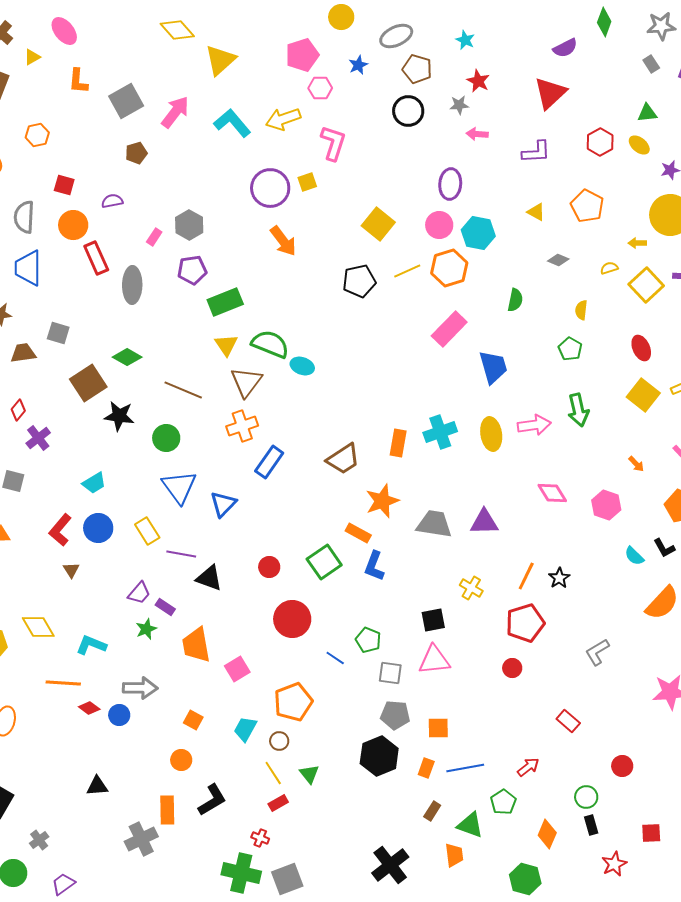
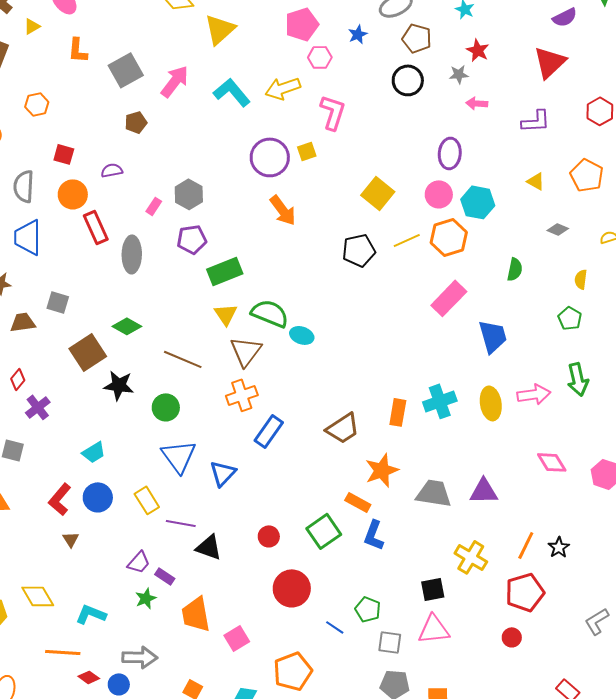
yellow cross: (471, 588) -> (471, 557), size x1.4

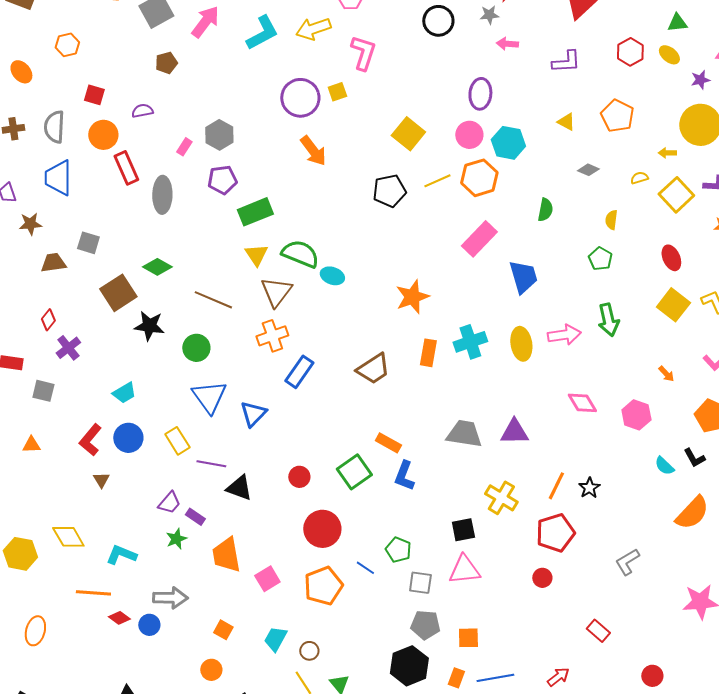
cyan L-shape: (232, 92) -> (262, 33), turned 102
orange star: (382, 470) -> (412, 297), moved
orange pentagon: (293, 671) -> (323, 586), moved

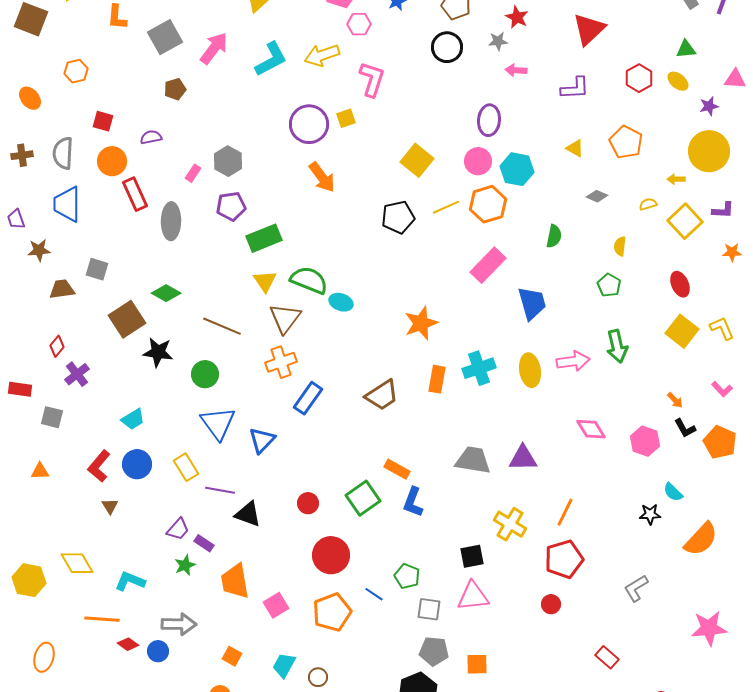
black L-shape: (694, 458) -> (685, 428), moved
black star: (589, 488) -> (650, 514), moved, turned 30

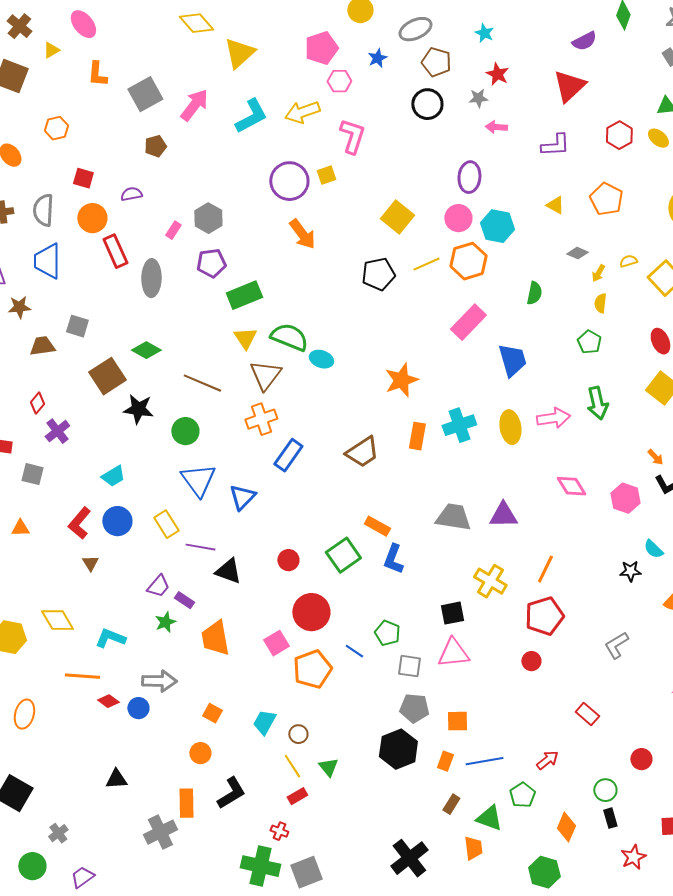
yellow arrow: (676, 179) -> (598, 273), moved, turned -60
pink square: (276, 605) -> (276, 643), moved

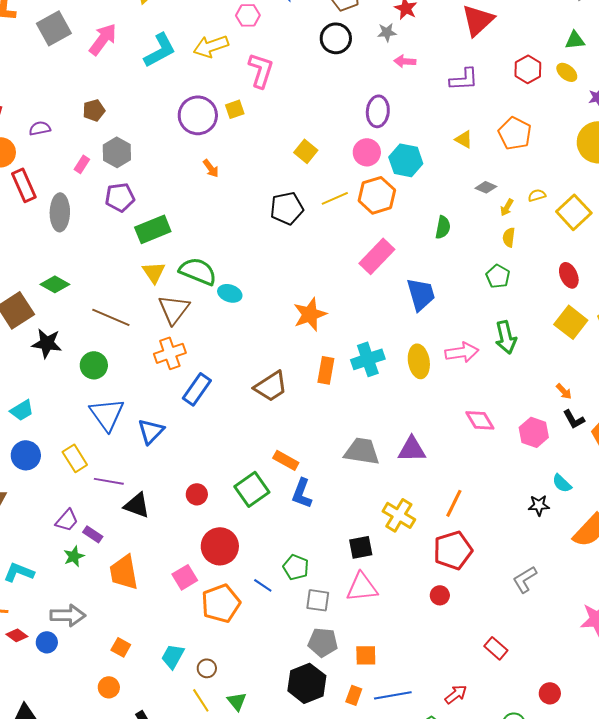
brown pentagon: (155, 146) -> (94, 110), moved
yellow square: (397, 217) -> (306, 151), size x0.7
orange arrow: (302, 234) -> (211, 168), size x0.6

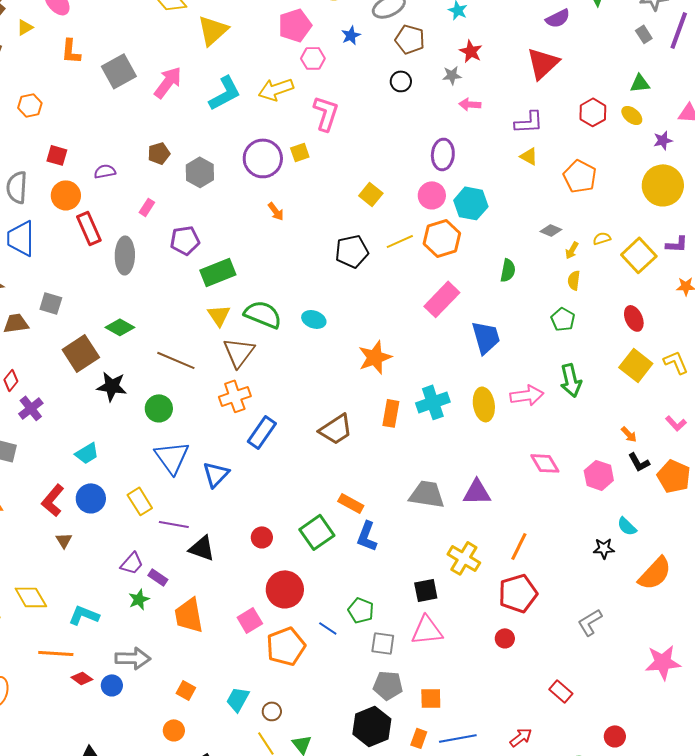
black circle: (336, 38) -> (401, 81), size x0.7
yellow triangle: (464, 139) -> (529, 156), moved
gray hexagon: (117, 152) -> (200, 172), moved
cyan ellipse: (230, 293) -> (314, 319), moved

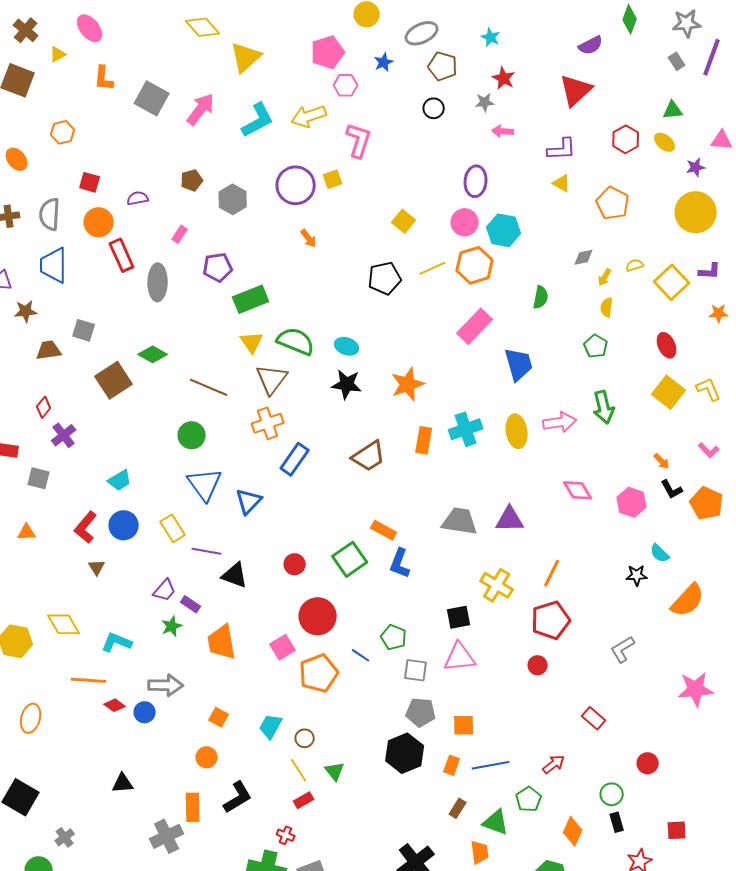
gray square: (119, 71) -> (152, 98), turned -32
gray diamond: (551, 230) -> (584, 257), turned -35
black star: (112, 386) -> (347, 384), moved

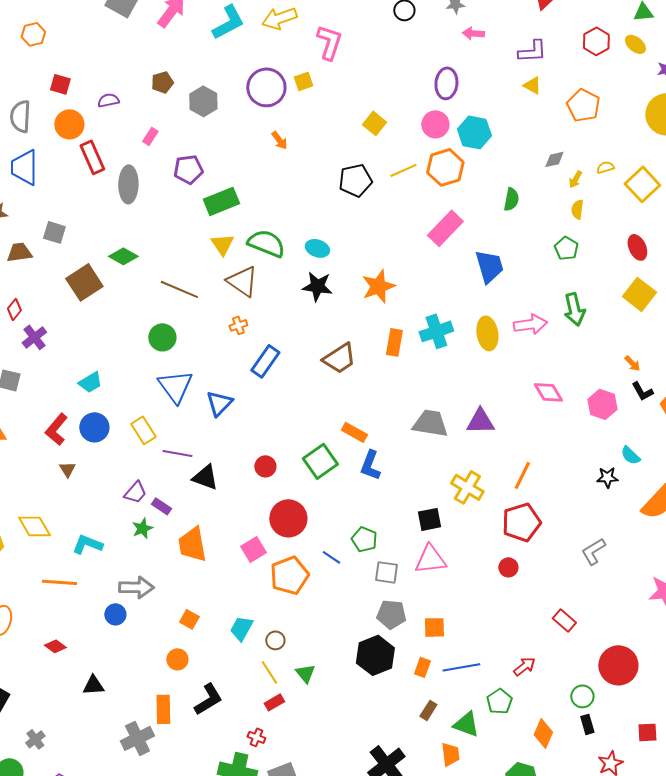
brown triangle: (272, 379) -> (242, 281), turned -32
orange cross: (268, 423) -> (238, 325), size x0.6
red diamond: (115, 705) -> (55, 646), moved
red circle: (648, 763) -> (618, 665), size x1.8

